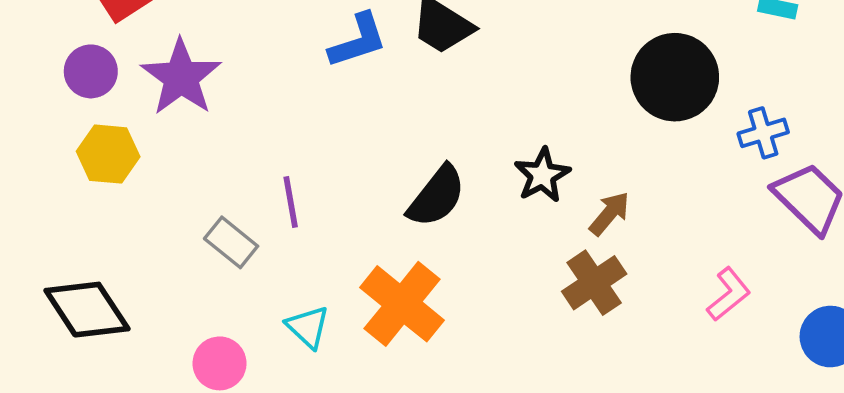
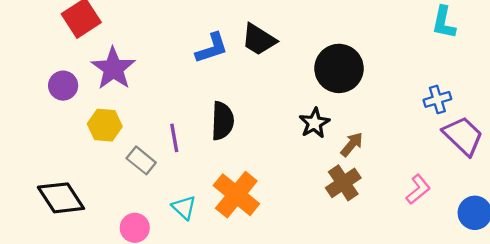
purple circle: (91, 71) -> (63, 86), moved
black circle: (675, 77) -> (339, 68), moved
yellow hexagon: (108, 154) -> (105, 125), moved
black semicircle: (437, 196) -> (222, 121), moved, turned -36

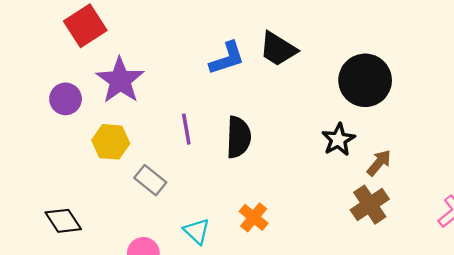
purple line: (174, 138) -> (186, 129), moved
orange cross: (236, 195) -> (254, 217), size x0.6
black diamond: (61, 198) -> (63, 221), size x0.7

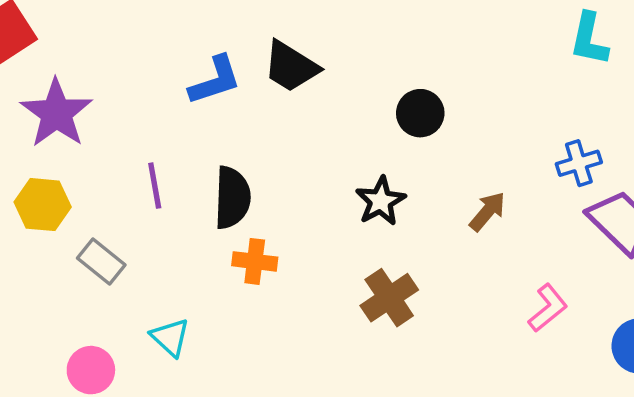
black circle: (365, 80) -> (420, 113), size x0.6
brown arrow: (379, 163) -> (487, 211), moved
brown cross: (370, 205) -> (389, 298), moved
orange cross: (254, 217) -> (255, 261), moved, turned -32

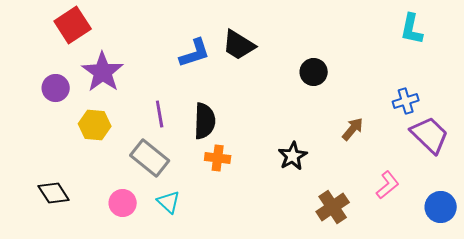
black star: (381, 201) -> (293, 156), moved
gray rectangle: (101, 261) -> (150, 158), moved, size x1.4
brown cross: (389, 298) -> (333, 207), moved
pink circle: (91, 370) -> (123, 203), moved

